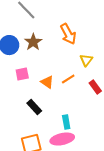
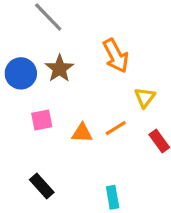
orange triangle: (47, 82) -> (82, 133), turned -32
black rectangle: (34, 107) -> (42, 186), moved

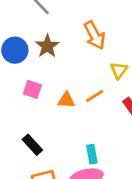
pink square: (42, 120) -> (32, 89), turned 30

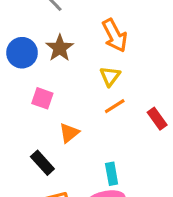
yellow triangle: (119, 70) -> (110, 76), moved
orange triangle: (66, 100) -> (69, 133), moved, turned -42

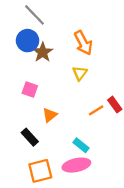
blue circle: (22, 53) -> (28, 41), moved
orange line: (115, 106) -> (96, 110), moved
cyan rectangle: (112, 174) -> (81, 145), turned -42

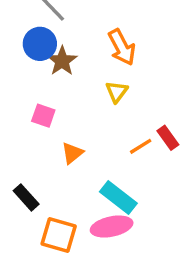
black rectangle: (30, 137) -> (26, 197), moved
cyan rectangle: (81, 145) -> (118, 197), size x1.5
orange square: (40, 171) -> (59, 235), turned 30

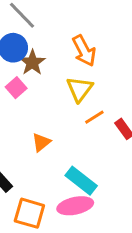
yellow triangle: (117, 92) -> (80, 89), size x1.4
pink square: (43, 116) -> (16, 88), moved, turned 30
orange line: (141, 146) -> (94, 117), moved

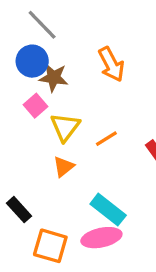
brown star: (32, 63) -> (54, 78), turned -30
yellow triangle: (80, 89) -> (65, 127), moved
orange line: (94, 117) -> (106, 139), moved

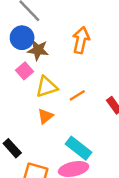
orange arrow: (111, 64) -> (81, 40), turned -140
yellow triangle: (65, 127) -> (47, 87), turned 35

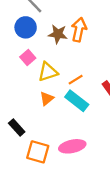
brown star: (38, 50) -> (58, 34), moved
cyan rectangle: (78, 148) -> (77, 101), moved

